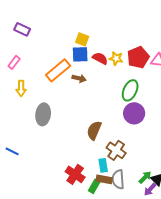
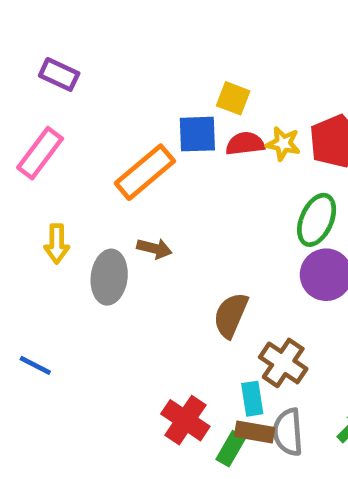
yellow square: (82, 39) -> (233, 98), moved
red semicircle: (100, 58) -> (245, 144), turned -35
pink rectangle: (14, 62) -> (40, 153), size x1.5
brown arrow: (79, 78) -> (154, 248), moved
yellow arrow: (21, 88) -> (57, 244), moved

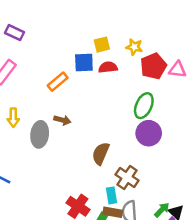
yellow square: (233, 98) -> (102, 45), turned -35
yellow star: (283, 144) -> (134, 47), moved
orange rectangle: (145, 172) -> (58, 82), size x0.7

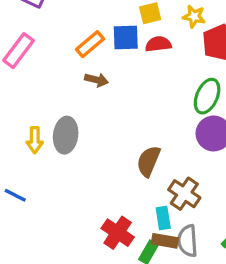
orange rectangle: (58, 82) -> (90, 44), moved
yellow arrow: (13, 118) -> (35, 140), moved
brown arrow: (62, 120) -> (97, 80), moved

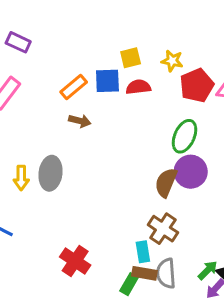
brown semicircle: (149, 161) -> (166, 182), moved
red cross: (118, 233) -> (75, 261), moved

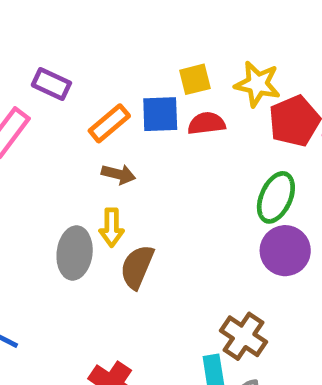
purple rectangle: (18, 42) -> (51, 84), moved
yellow star: (172, 61) -> (257, 84), size x1.4
yellow arrow: (21, 178) -> (112, 227), moved
brown semicircle: (166, 182) -> (137, 267), moved

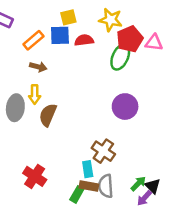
yellow square: (195, 79) -> (68, 17), moved
green ellipse: (276, 197) -> (120, 57), moved

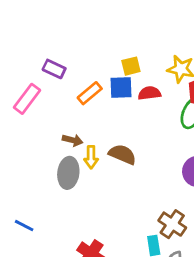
brown arrow: (38, 67) -> (73, 140), moved
brown semicircle: (48, 115) -> (122, 154), moved, turned 90

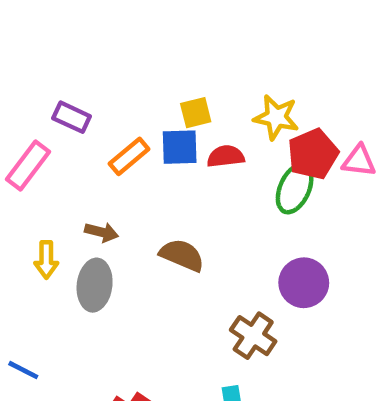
yellow arrow: (91, 157) -> (46, 260), moved
brown cross: (172, 224) -> (253, 336), moved

